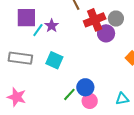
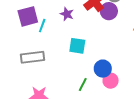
purple star: (52, 26) -> (67, 14), moved
cyan square: (54, 60) -> (77, 46), moved
green line: (69, 94) -> (83, 84), moved

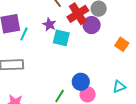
cyan square: (77, 46) -> (61, 38), moved

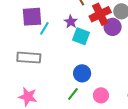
blue circle: (81, 82) -> (82, 73), moved

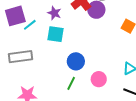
cyan line: (44, 28) -> (30, 25), turned 32
cyan square: (81, 36) -> (56, 34), moved

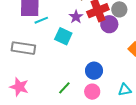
purple star: (54, 13) -> (76, 17), moved
blue circle: (76, 61) -> (94, 71), moved

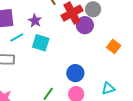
purple star: (76, 17) -> (35, 21), moved
cyan line: (41, 20) -> (17, 37), moved

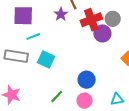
purple star: (35, 21) -> (61, 14), moved
cyan square: (41, 43) -> (46, 60), moved

